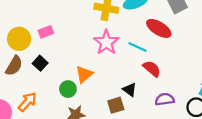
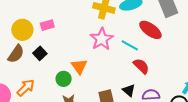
orange triangle: (84, 74) -> (79, 66), turned -30
black triangle: (130, 90) -> (129, 90), moved

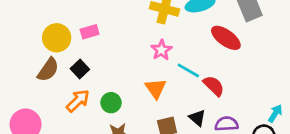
pink star: (102, 39) -> (161, 50), size x0.7
cyan line: (130, 45) -> (188, 70), moved
orange triangle: (79, 66) -> (156, 88), moved
orange arrow: (26, 88) -> (78, 101), moved

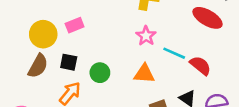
black square: (80, 69) -> (69, 62), turned -30
orange triangle: (156, 88) -> (144, 74), turned -45
green circle: (111, 103) -> (100, 73), moved

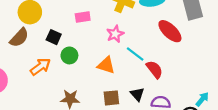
pink rectangle: (75, 25) -> (83, 17), moved
black square: (69, 62) -> (54, 37), moved

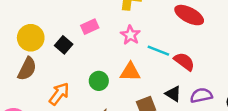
black square: (54, 37) -> (64, 45), moved, turned 32
green circle: (69, 55) -> (99, 81), moved

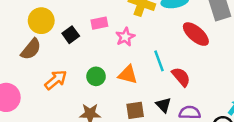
pink star: (130, 35) -> (125, 37), moved
cyan line: (158, 51) -> (159, 61), turned 35

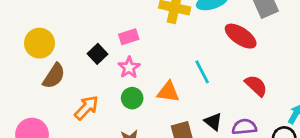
yellow circle: (41, 21) -> (39, 43), moved
pink star: (125, 37) -> (129, 68), moved
red semicircle: (181, 77) -> (256, 86), moved

